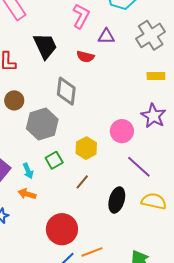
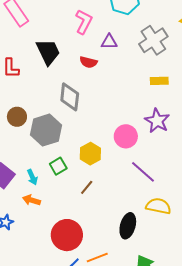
brown circle: (14, 100) -> (17, 117), moved
black ellipse: (117, 200) -> (128, 226), moved

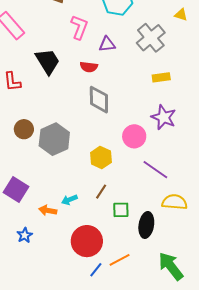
gray diamond: (70, 97) -> (99, 100), moved
green square: (58, 166) -> (121, 210), moved, turned 36
cyan arrow: (32, 177) -> (69, 200), moved, turned 98

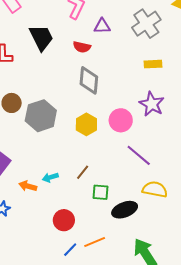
yellow hexagon: (101, 158) -> (86, 124), moved
black ellipse: (146, 225) -> (125, 210), turned 55
red circle: (87, 241) -> (64, 220), size x0.7

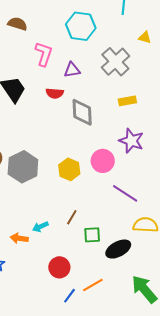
gray diamond: (89, 80) -> (82, 112), moved

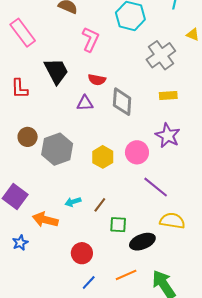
purple triangle: (72, 70) -> (85, 103), moved
cyan arrow: (40, 227) -> (73, 202), moved
orange arrow: (19, 238) -> (45, 220), size x1.4
orange line: (93, 285) -> (126, 275), moved

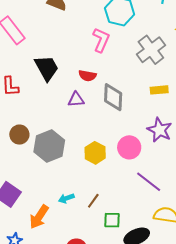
pink L-shape: (90, 39) -> (101, 40), moved
orange arrow: (45, 220) -> (39, 217), turned -70

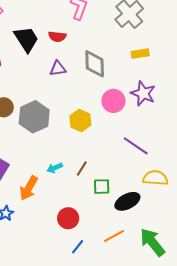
red semicircle: (87, 76) -> (57, 37), moved
pink circle: (129, 147) -> (113, 101), moved

